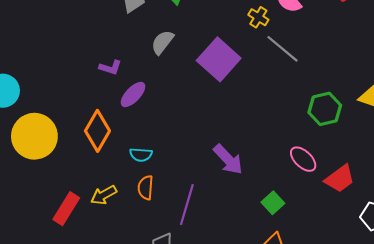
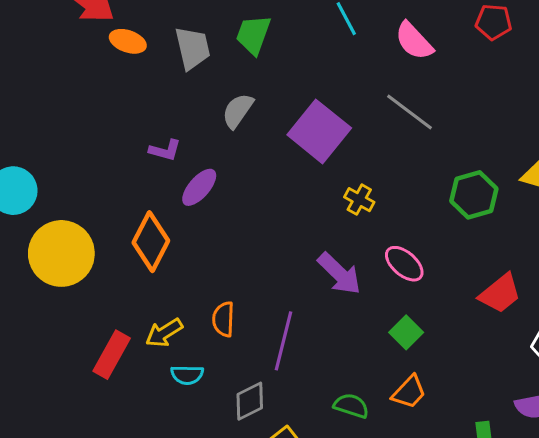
yellow cross: (258, 17) -> (359, 200), moved
cyan semicircle: (141, 155) -> (187, 375), moved
pink ellipse: (303, 159) -> (404, 264), moved

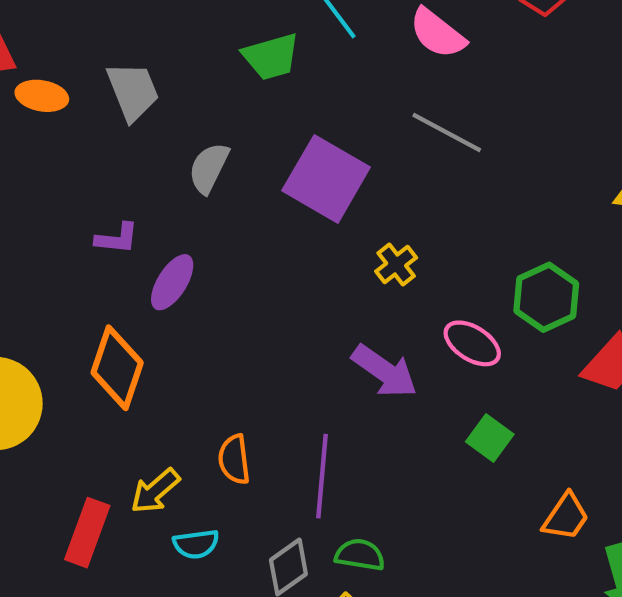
green trapezoid: (253, 35) -> (271, 57), moved, turned -117
green hexagon: (474, 195) -> (546, 297), moved
yellow cross: (359, 200) -> (396, 265), turned 32
orange trapezoid: (409, 392) -> (566, 517), moved
green semicircle: (351, 406) -> (360, 555), moved

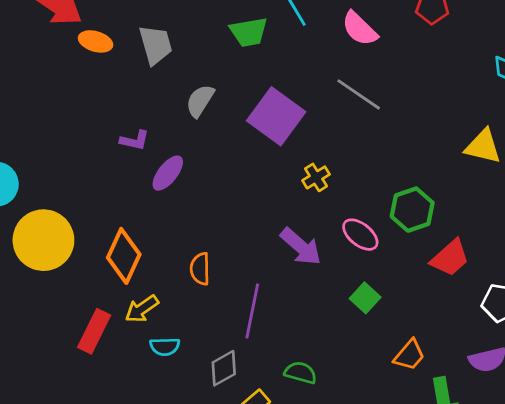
orange diamond: (117, 368) -> (124, 256), moved
orange semicircle: (234, 459) -> (200, 269), moved
green semicircle: (360, 555) -> (301, 373), moved

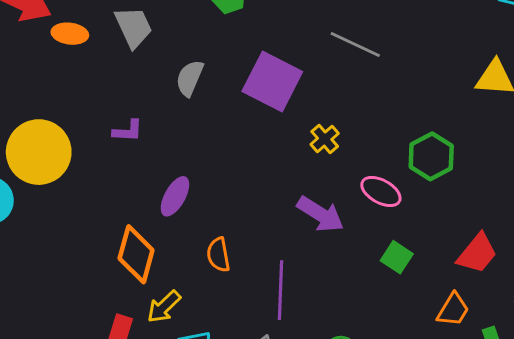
purple ellipse: (168, 173) -> (175, 196), moved
yellow circle: (43, 240) -> (39, 152), moved
red trapezoid: (450, 258) -> (477, 253), moved

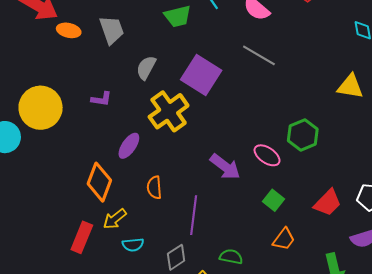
yellow cross: (325, 139) -> (169, 111), moved, size x2.0
orange trapezoid: (453, 310) -> (284, 239), moved

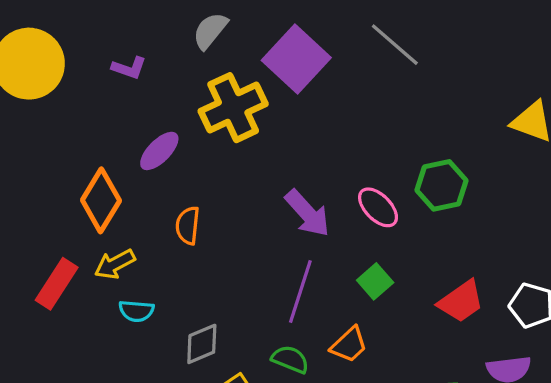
purple line: (194, 215) -> (300, 292), moved
orange trapezoid: (284, 239) -> (349, 345), moved

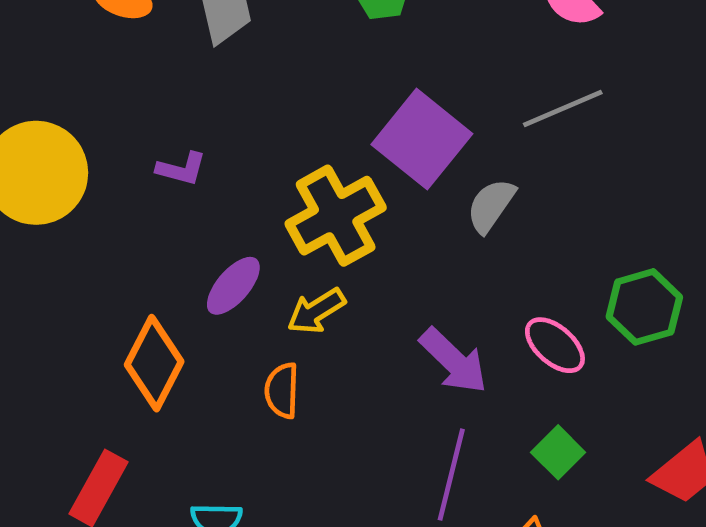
gray semicircle: (210, 31) -> (491, 206), moved
gray line: (395, 45) -> (563, 109), turned -60
yellow arrow: (115, 264) -> (316, 311), moved

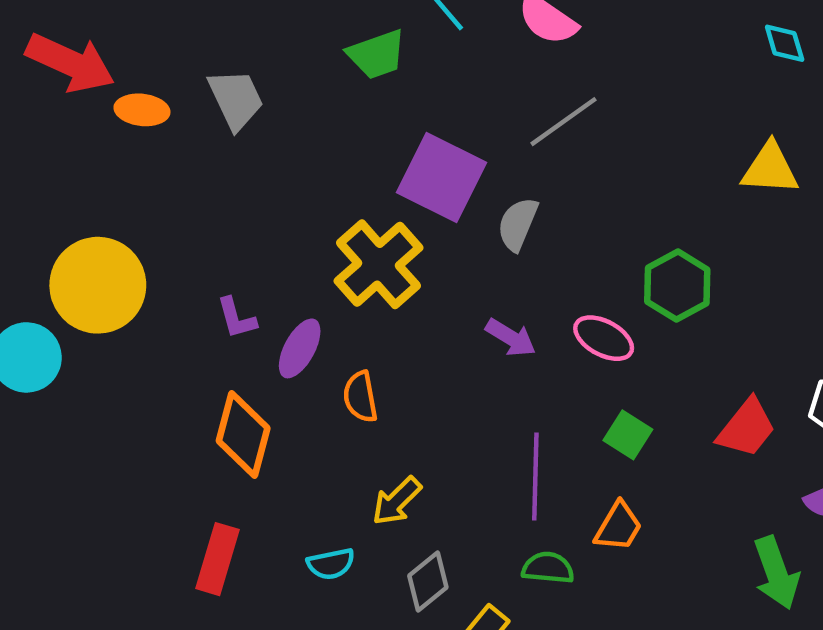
purple L-shape: (181, 169) -> (236, 318), moved, turned 72
yellow arrow: (316, 311) -> (397, 501), moved
purple arrow: (454, 361) -> (511, 338), moved, size x0.7
orange semicircle: (282, 391) -> (360, 397), moved

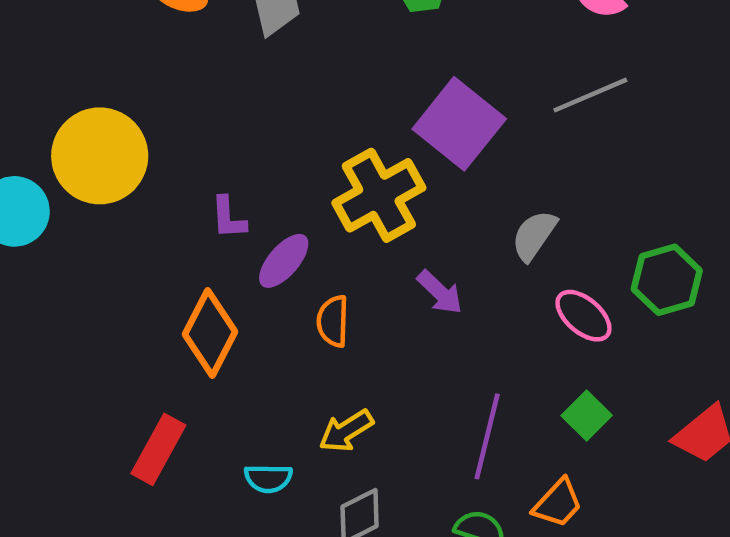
gray semicircle: (518, 224) -> (534, 235), moved
purple arrow: (511, 338) -> (440, 292), moved

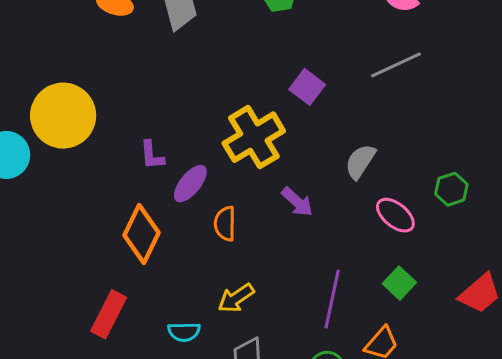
purple square: (459, 124) -> (307, 87), size x0.6
green hexagon: (667, 280) -> (451, 189), size x0.7

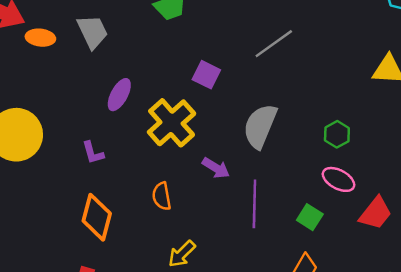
gray semicircle: (360, 161) -> (260, 126), size x1.5
purple ellipse: (190, 184) -> (119, 95), moved
pink ellipse: (395, 215) -> (339, 179), moved
purple line: (332, 299) -> (254, 204), moved

